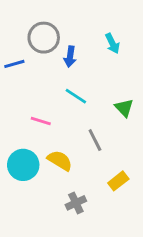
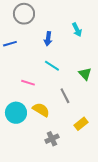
gray circle: (44, 38) -> (24, 14), moved

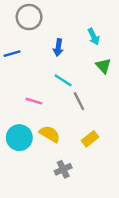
green triangle: (85, 74) -> (103, 66), moved
gray line: (65, 96) -> (79, 101), moved
yellow rectangle: (81, 124) -> (90, 139), moved

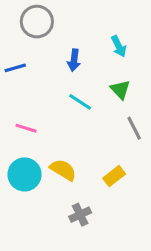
green triangle: (103, 66) -> (120, 90), moved
pink line: (34, 101) -> (26, 128), moved
gray line: (79, 101) -> (134, 128), moved

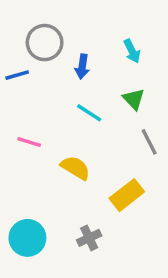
gray circle: (37, 22) -> (45, 43), moved
yellow semicircle: (63, 170) -> (75, 168), moved
cyan circle: (25, 174) -> (27, 238), moved
yellow rectangle: (114, 176) -> (127, 195), size x1.4

